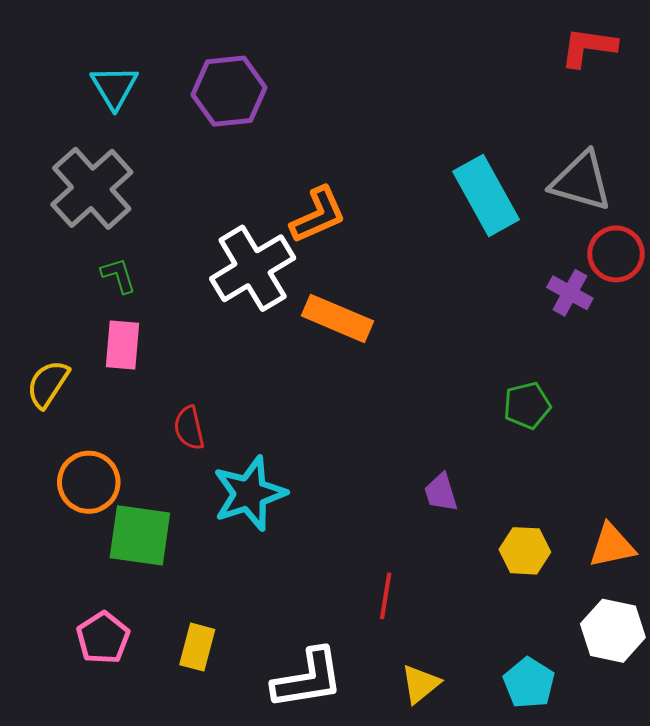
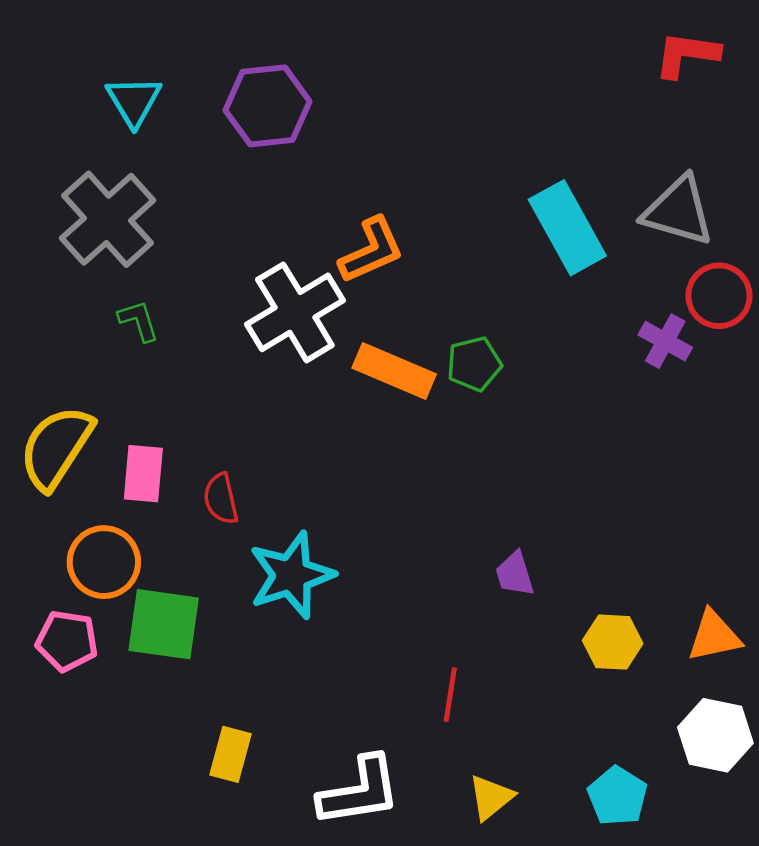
pink rectangle: (123, 345) -> (143, 474), moved
yellow semicircle: (48, 384) -> (56, 447), size x1.5
green pentagon: (527, 405) -> (474, 364), moved
pink pentagon: (103, 638) -> (67, 641), moved, turned -30

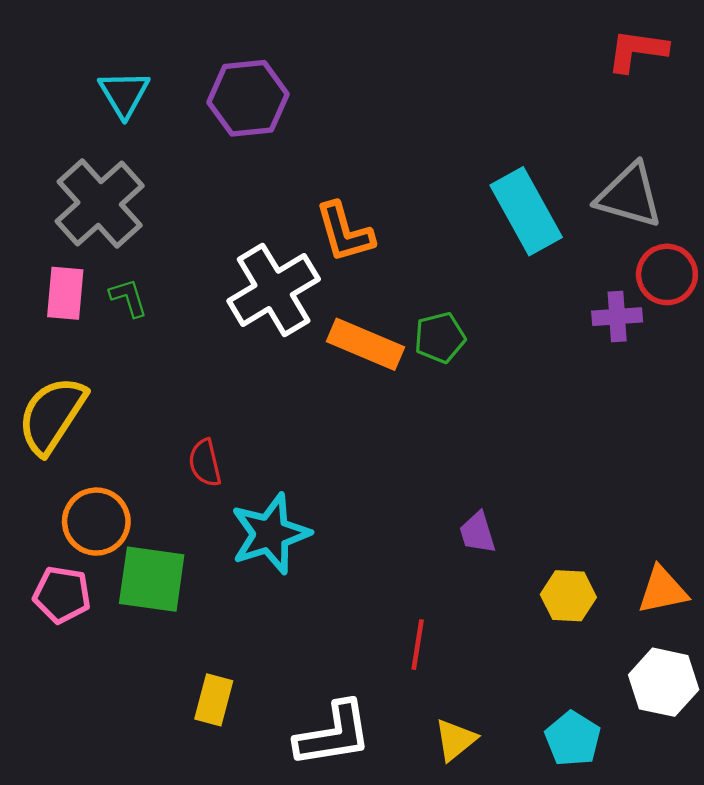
orange L-shape: (371, 250) -> (345, 232), turned 98
purple cross: (665, 341) -> (617, 317), turned -33
pink rectangle: (143, 474) -> (65, 293), moved

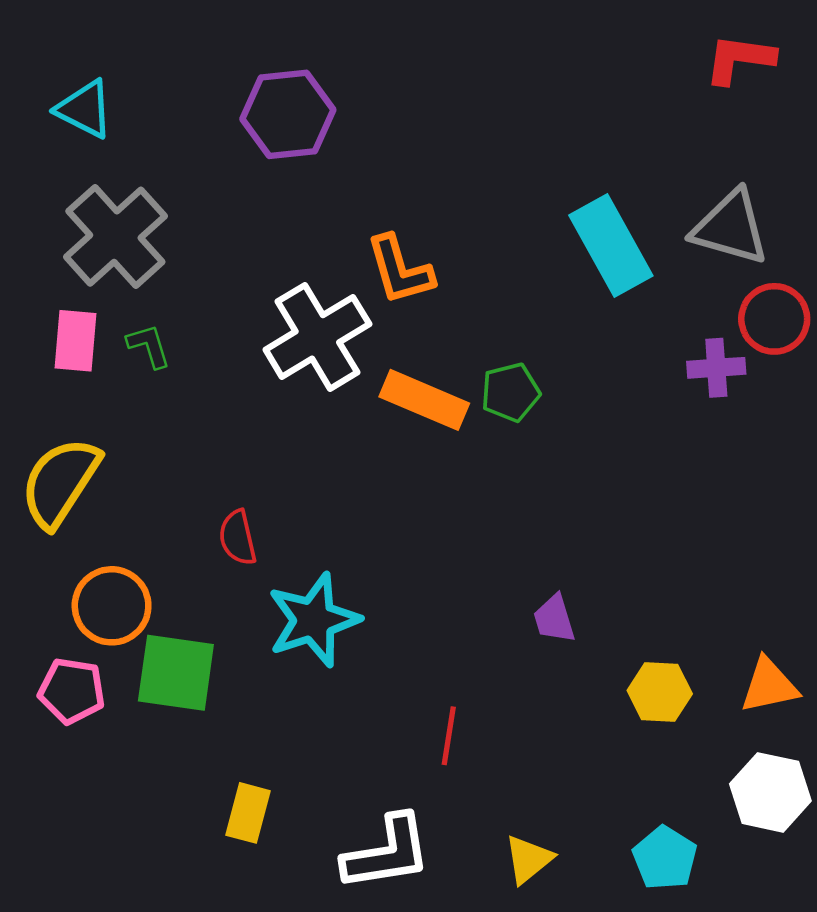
cyan triangle: (124, 94) -> (85, 109), moved, turned -32
red line: (418, 645) -> (449, 736), moved

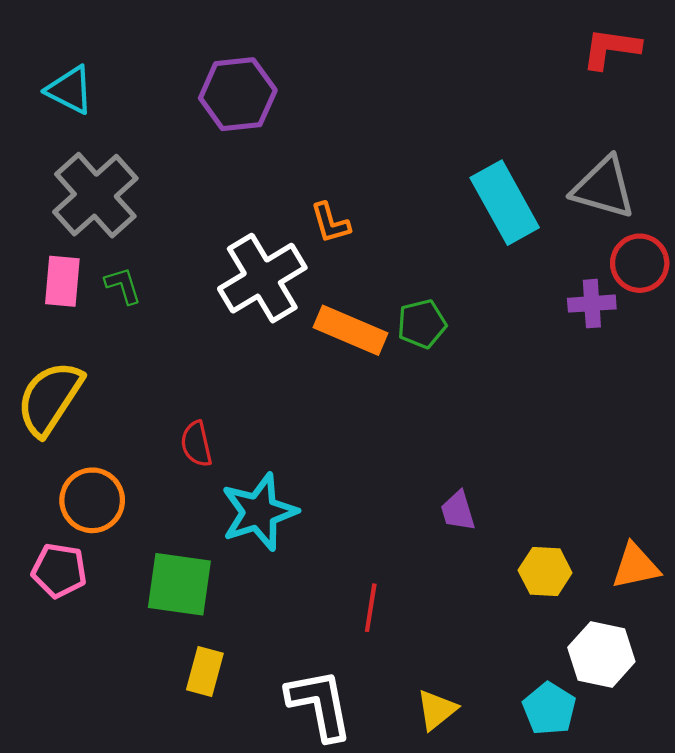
orange L-shape: (400, 270) -> (330, 223), size x0.7
green square: (176, 673) -> (179, 584), moved
white hexagon: (770, 792) -> (601, 654), moved
white L-shape: (387, 853) -> (320, 704), turned -92

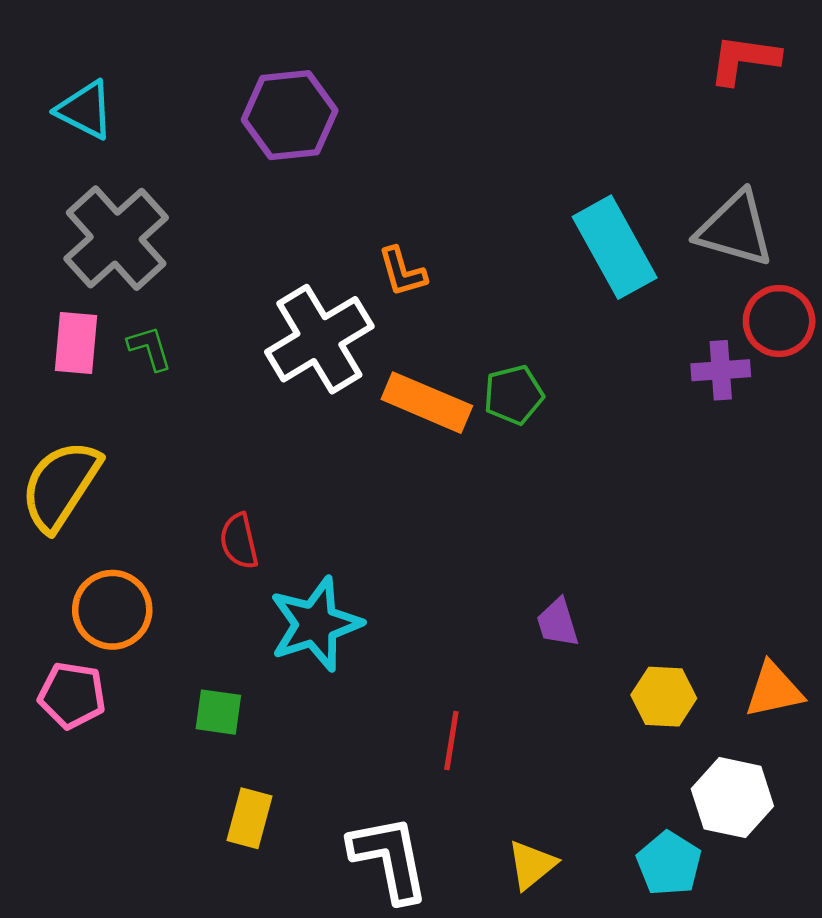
green square: (179, 584) -> (218, 712), size x0.6

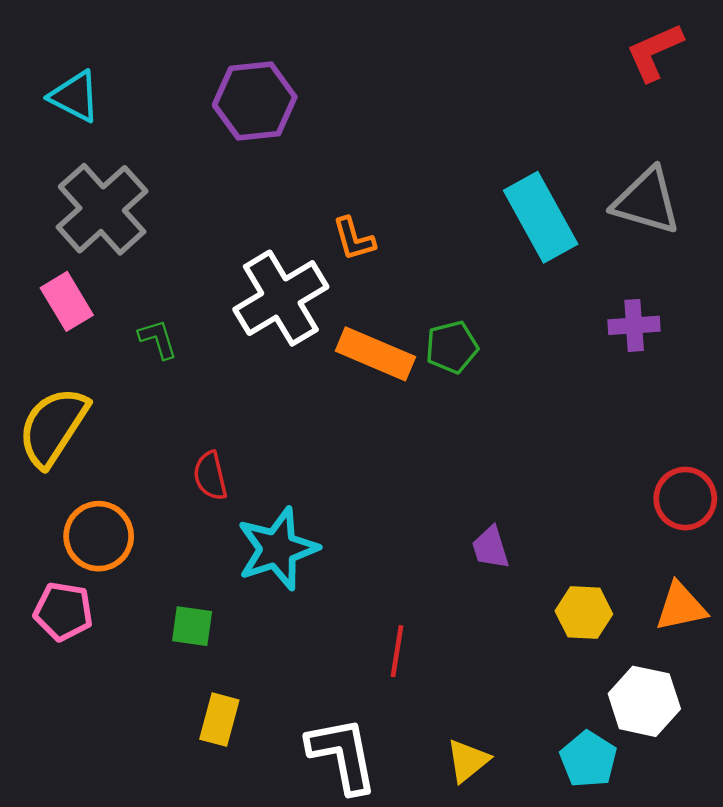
red L-shape: (744, 59) -> (655, 52), turned -32
red circle: (779, 321) -> (685, 499), moved
pink rectangle: (76, 343) -> (67, 301), turned -36
green L-shape: (150, 348) -> (158, 339), moved

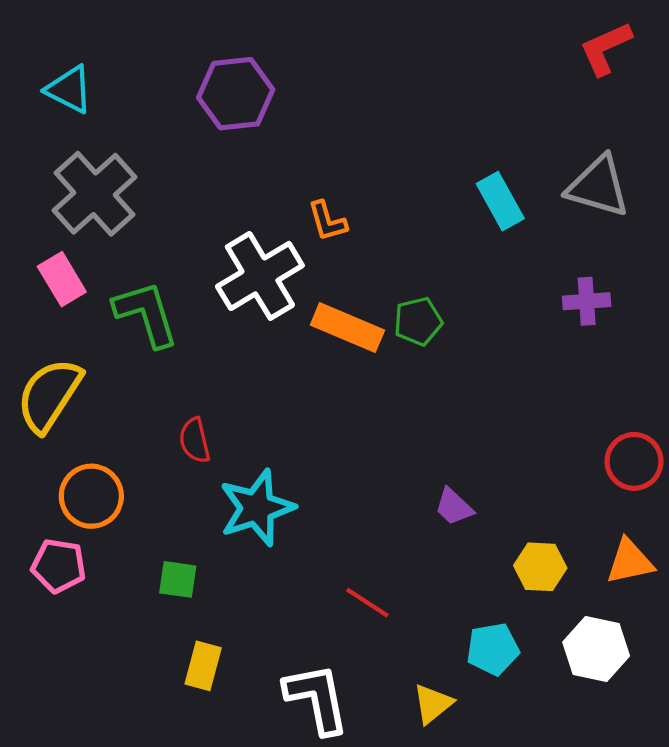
cyan rectangle: (541, 217) -> (500, 201), size x0.7
green L-shape: (158, 339) -> (146, 314), size x1.8
purple trapezoid: (490, 548) -> (454, 507), turned -30
red line: (397, 651) -> (367, 603), turned -66
cyan pentagon: (588, 759) -> (493, 649), moved, turned 30

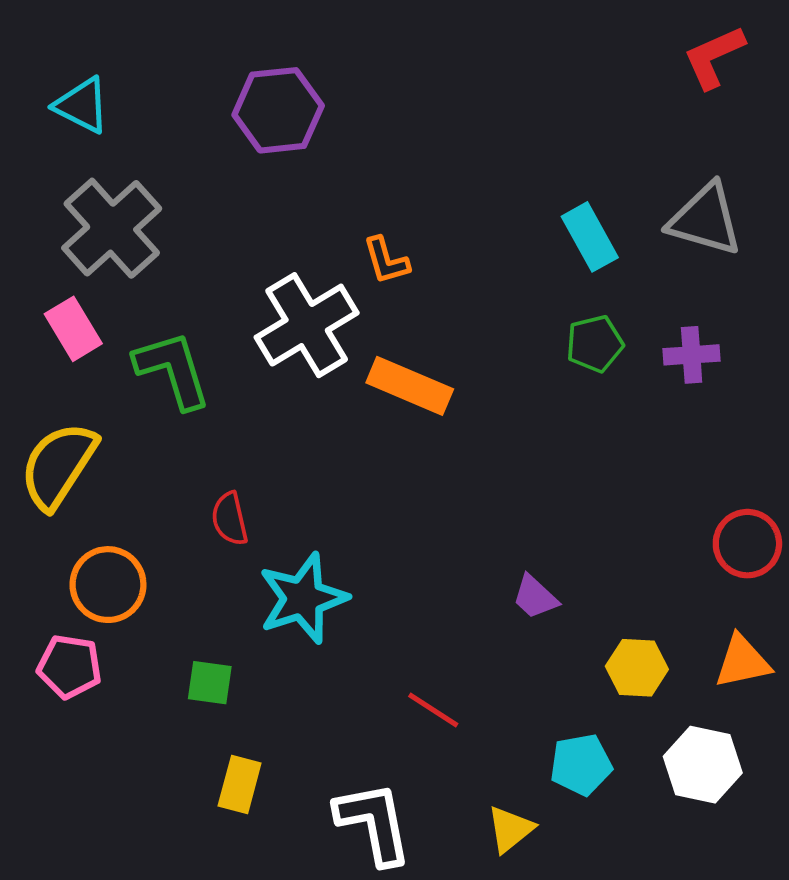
green pentagon: (418, 321) -> (595, 344), moved

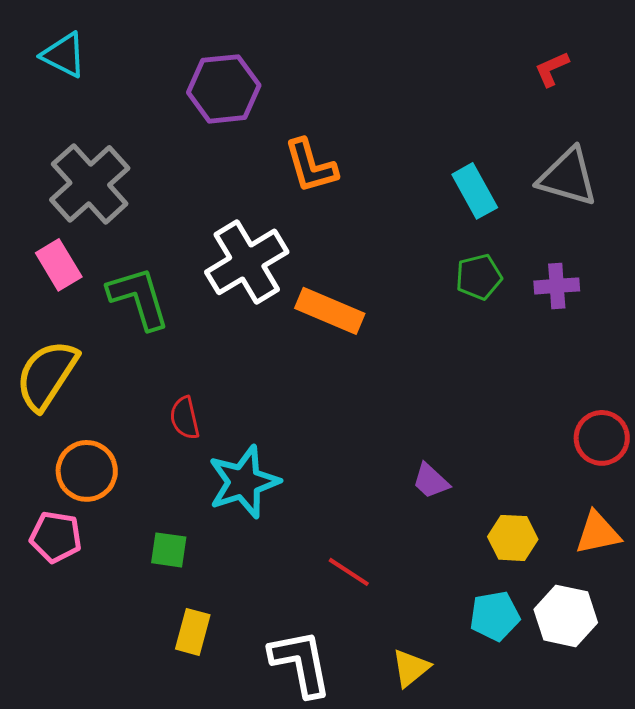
red L-shape: (714, 57) -> (552, 69), moved, size x0.7
cyan triangle: (82, 105) -> (64, 55), moved
orange L-shape: (386, 261) -> (311, 166), moved, size x1.4
cyan pentagon: (581, 765) -> (495, 616), moved

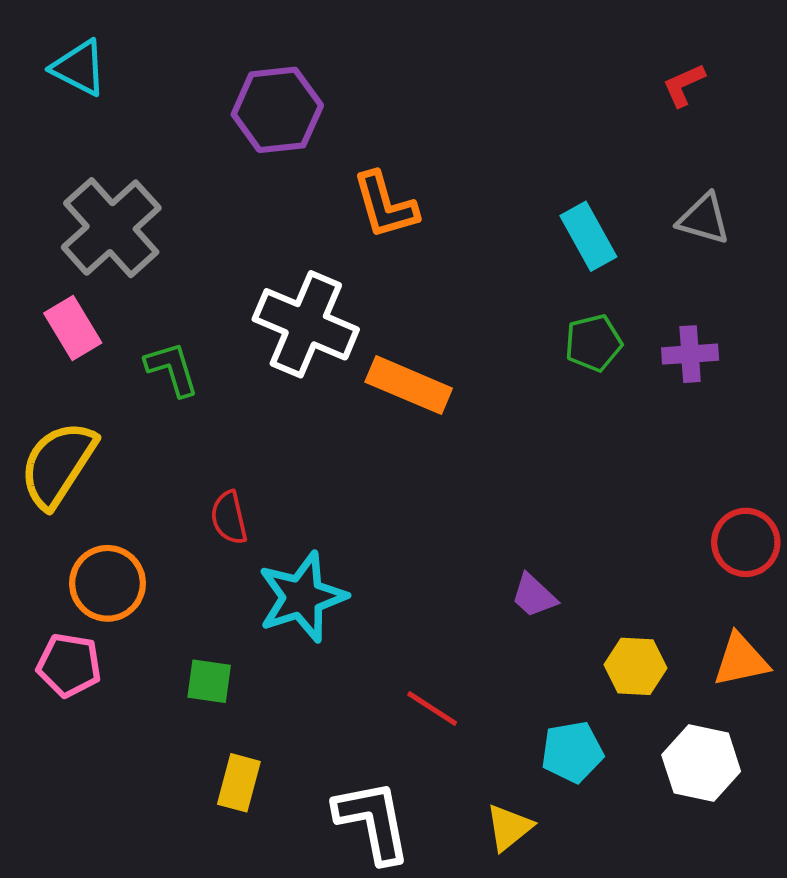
gray triangle: (568, 177) -> (704, 219), size x0.7
white cross: (247, 262) -> (306, 324), turned -36
green L-shape: (139, 298) -> (172, 369), size x0.7
cyan pentagon: (495, 616) -> (572, 752), moved

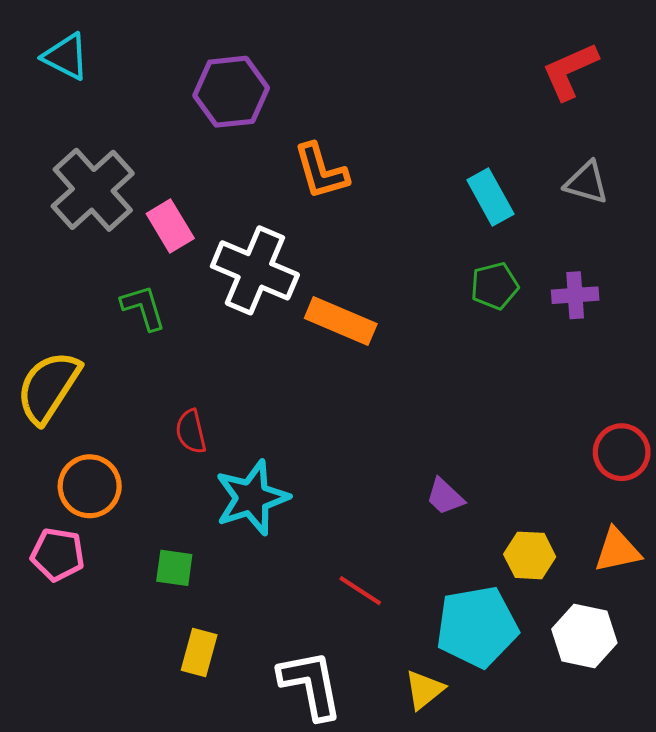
red L-shape: (684, 85) -> (570, 71), size x1.6
pink rectangle: (73, 328) -> (170, 226), moved
cyan pentagon: (572, 752) -> (477, 627), size x1.6

